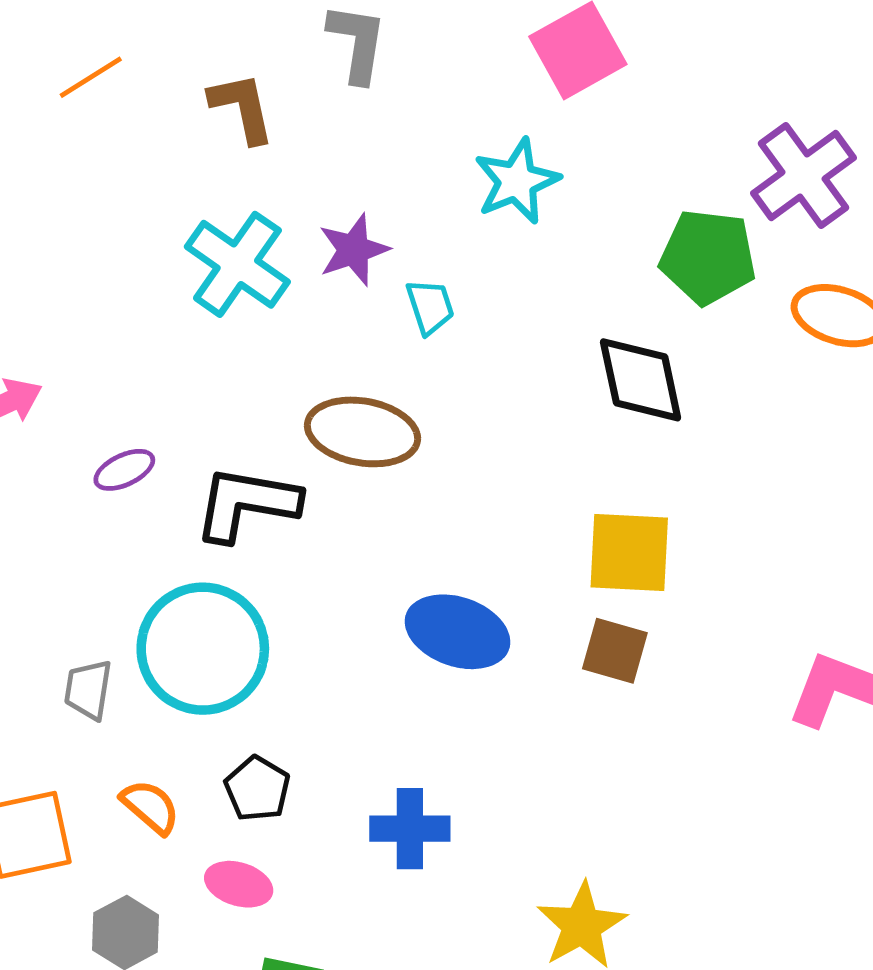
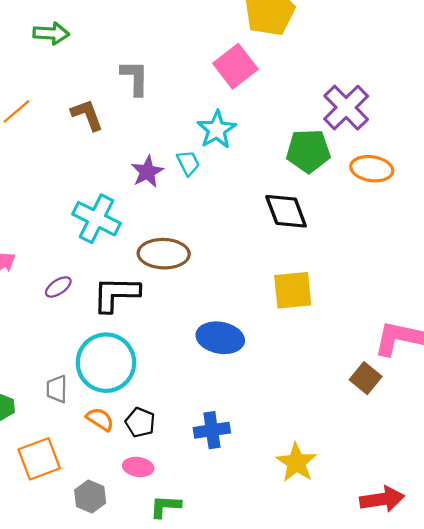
cyan cross: (237, 264) -> (97, 219), moved
cyan trapezoid: (430, 307) -> (188, 163), moved
brown square: (615, 651) -> (366, 378), moved, turned 32
orange semicircle: (150, 807) -> (100, 419), moved

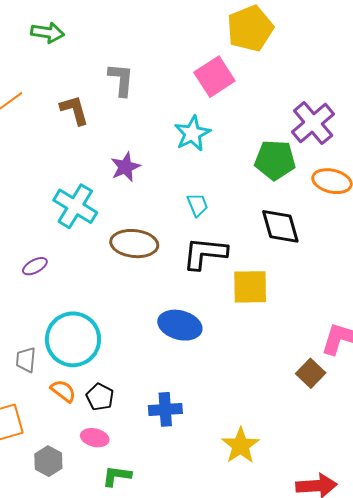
cyan trapezoid: (188, 163) -> (197, 205), moved
black diamond: (286, 211) -> (280, 226), moved
black L-shape: (116, 294) -> (205, 253), moved

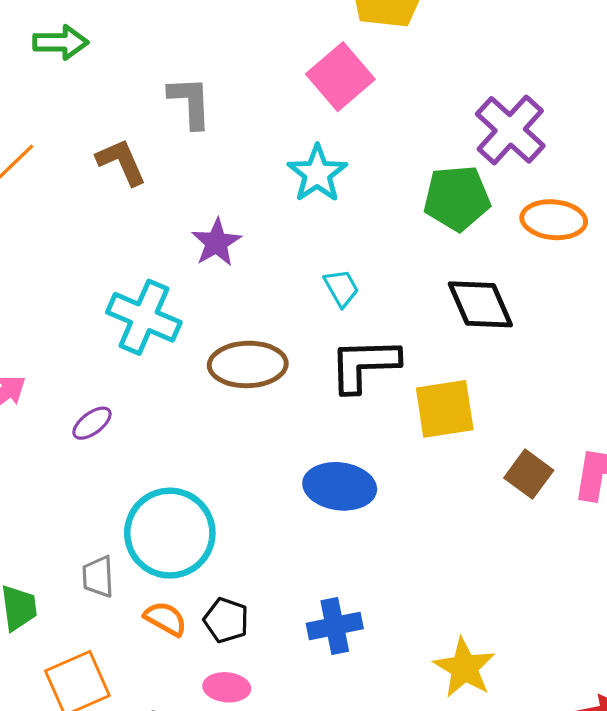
brown square: (311, 373) -> (529, 474), moved

